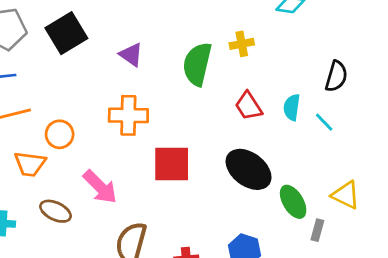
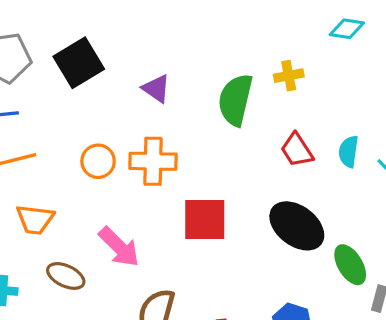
orange circle: (60, 134) -> (98, 161), moved

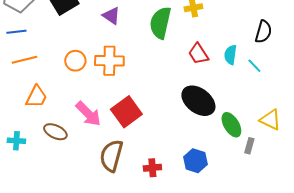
orange trapezoid: (35, 219) -> (36, 97), turned -70
red square: (205, 219) -> (126, 112), moved, turned -36

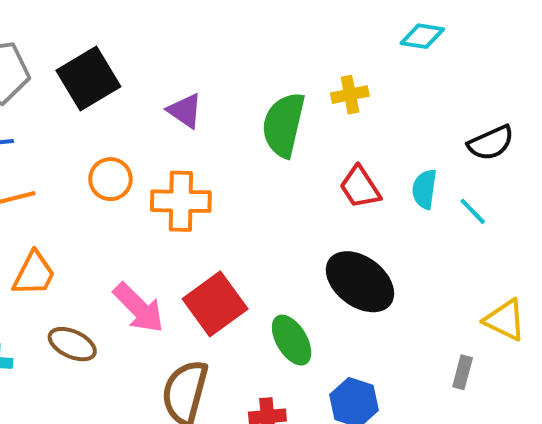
black semicircle: (263, 32) -> (491, 143), turned 50
orange circle: (75, 61) -> (110, 179), moved
green ellipse: (231, 125) -> (292, 340), moved

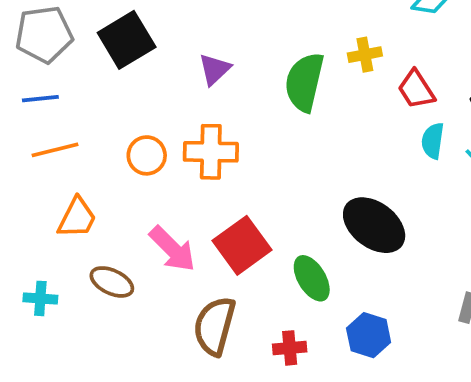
purple triangle: (185, 111) -> (215, 69), turned 42
orange circle: (110, 179) -> (147, 155), moved
red trapezoid: (360, 187) -> (416, 89), moved

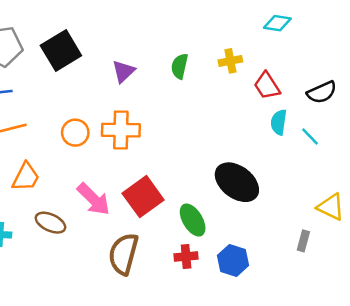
green semicircle: (304, 82) -> (180, 66), moved, size x0.6
red cross: (290, 348) -> (186, 257), moved

